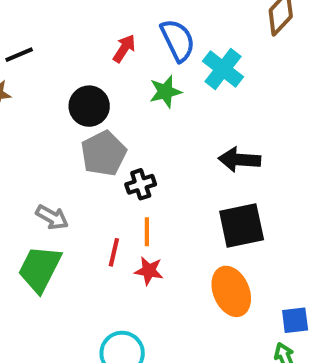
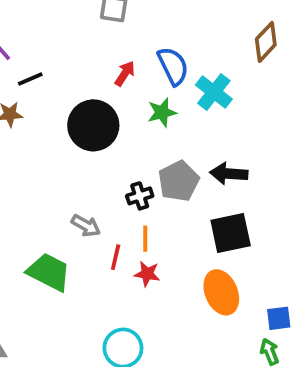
black circle: (89, 106) -> (93, 125), size x1.4
gray pentagon: (104, 153) -> (179, 181), moved
gray arrow: (52, 217) -> (86, 226), moved
green trapezoid: (40, 269) -> (49, 272), turned 90

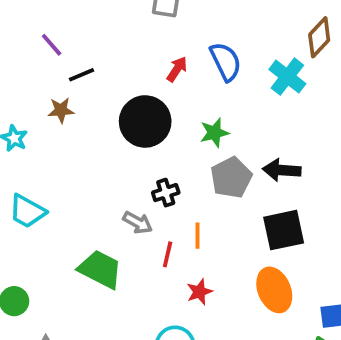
cyan cross: (214, 92) -> (287, 77), moved
green star: (162, 112) -> (214, 133), moved
black cross: (140, 196) -> (166, 193), moved
red star: (147, 274) -> (199, 292), moved, turned -30

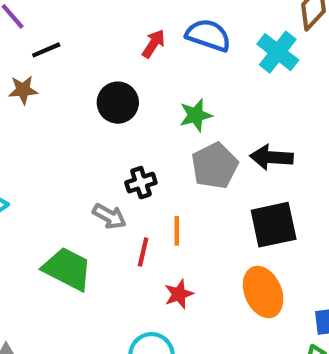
blue semicircle: (226, 62) -> (208, 35), turned -45
black circle: (145, 121) -> (118, 103), size x0.7

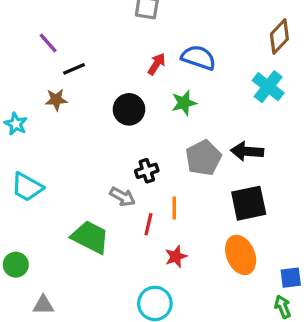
cyan cross: (278, 52) -> (268, 87), moved
green star: (196, 115) -> (184, 103), moved

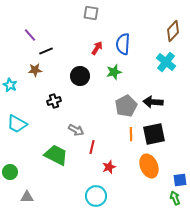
blue semicircle: (199, 58) -> (123, 44), turned -105
black cross: (147, 171) -> (54, 101), moved
orange line: (174, 208) -> (131, 134), moved

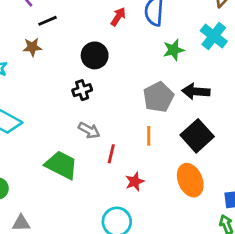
green star: (114, 72) -> (174, 50), moved
black cross: (54, 101) -> (82, 90), moved
orange line: (131, 134) -> (149, 136), moved
black square: (154, 134) -> (197, 136), turned -30

